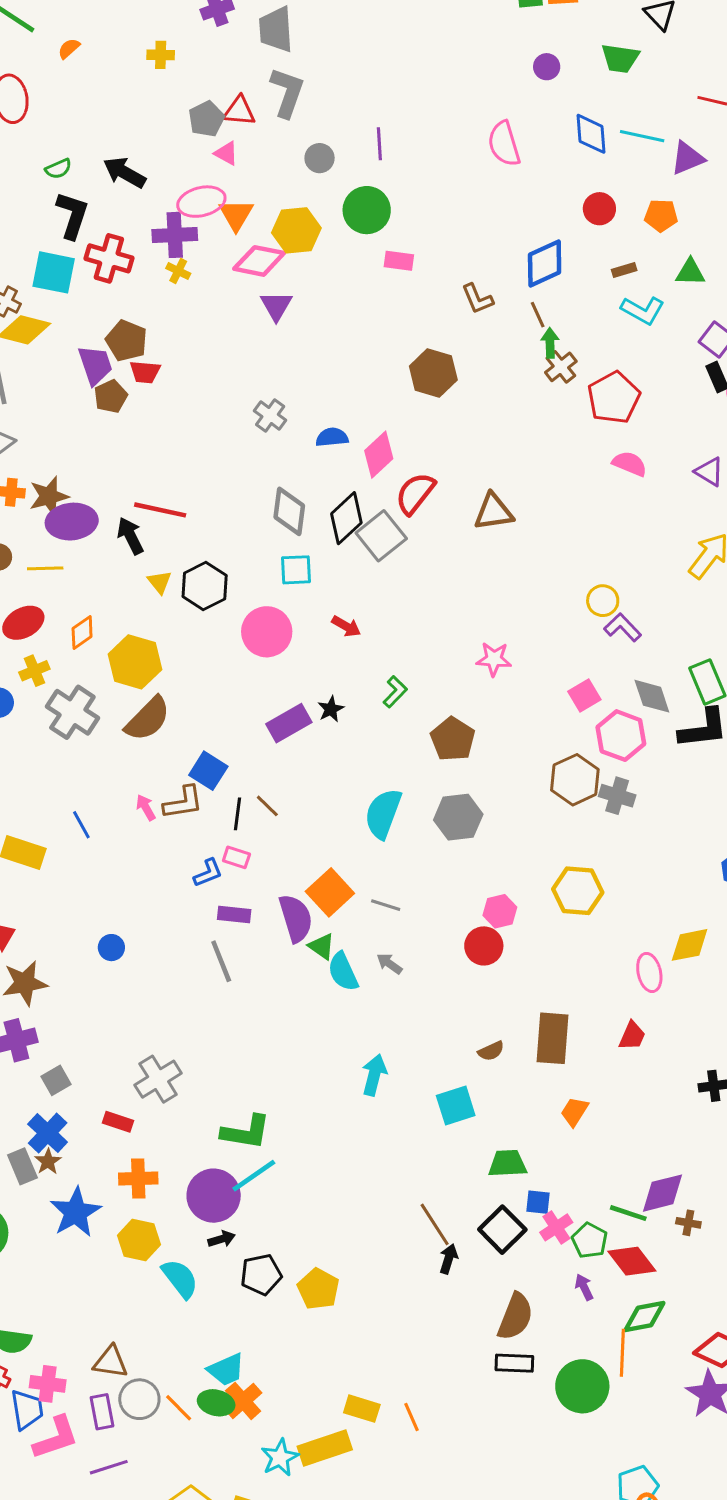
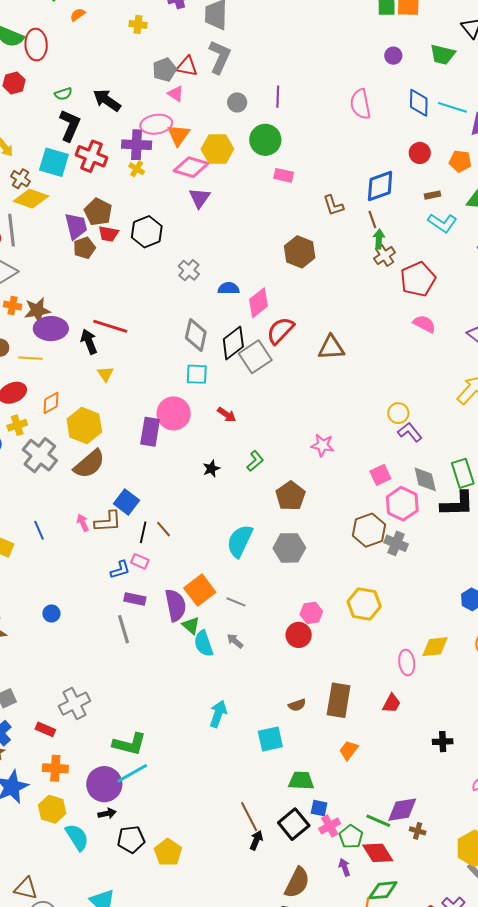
black hexagon: (205, 586) -> (147, 232), moved
purple rectangle: (289, 723) -> (150, 432), moved, turned -56

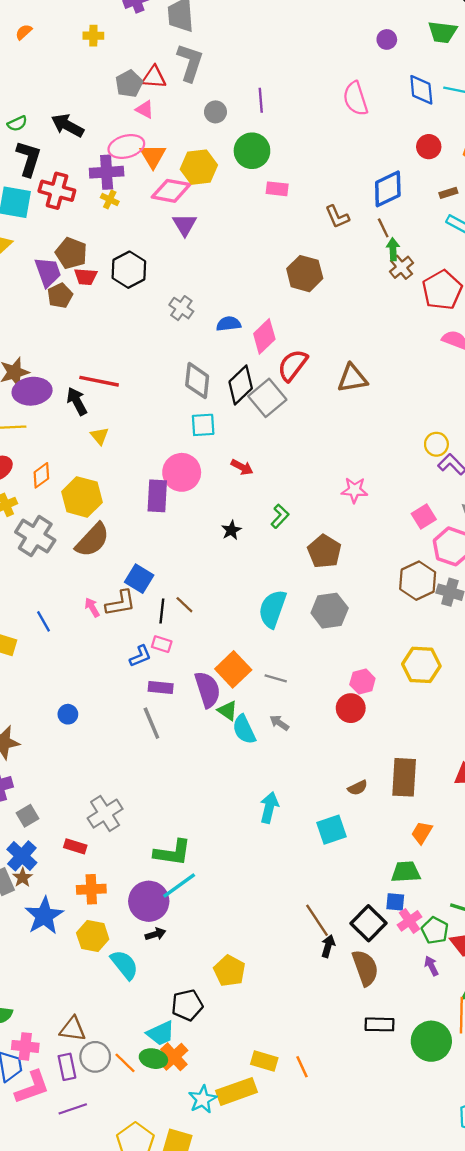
green trapezoid: (301, 781) -> (406, 872), moved
black pentagon: (131, 839) -> (187, 1005), moved
brown semicircle: (297, 883) -> (365, 968), moved, turned -40

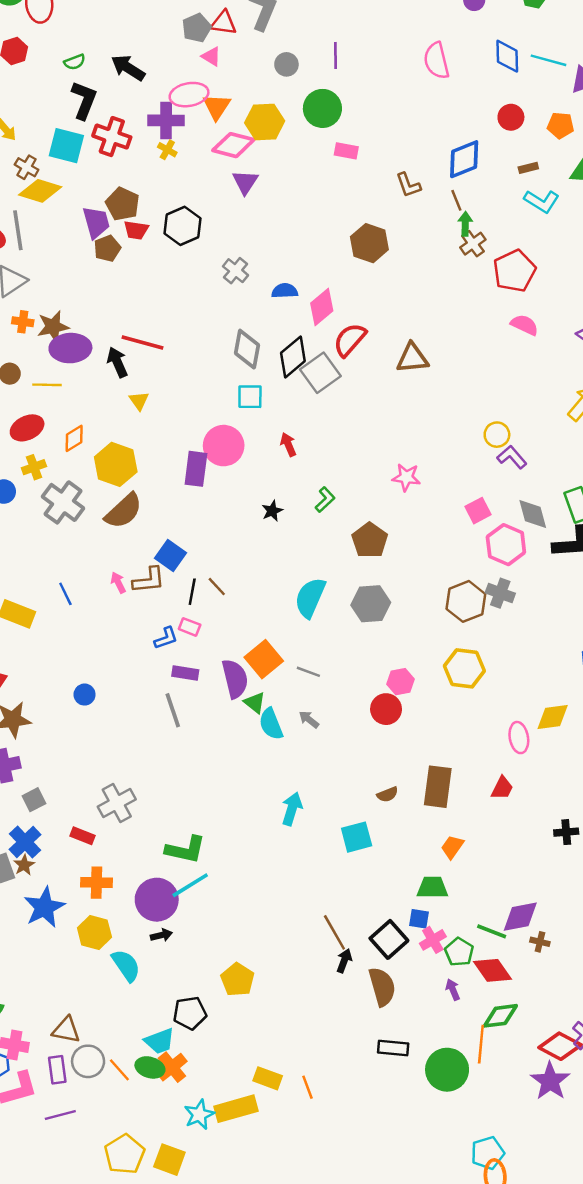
red arrow: (242, 467) -> (288, 444), turned -145
brown hexagon: (418, 581) -> (466, 601), moved

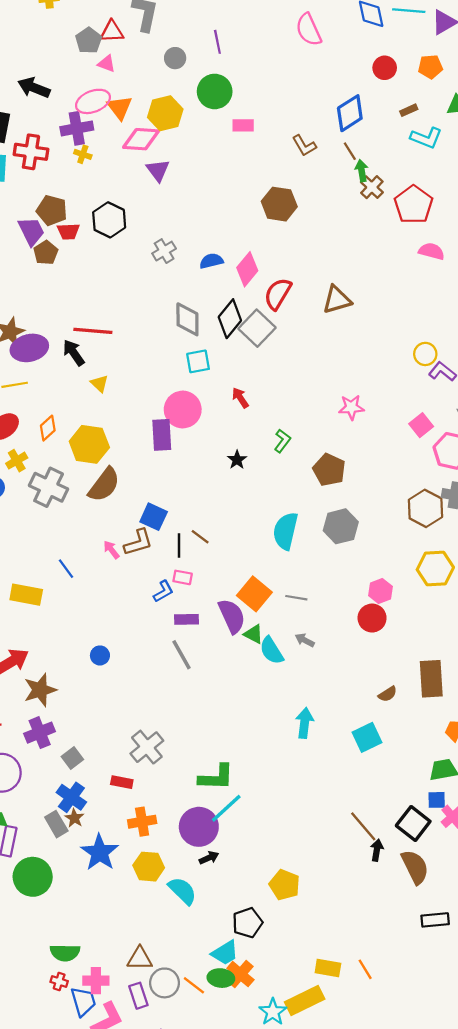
gray cross: (236, 271) -> (164, 251), turned 30

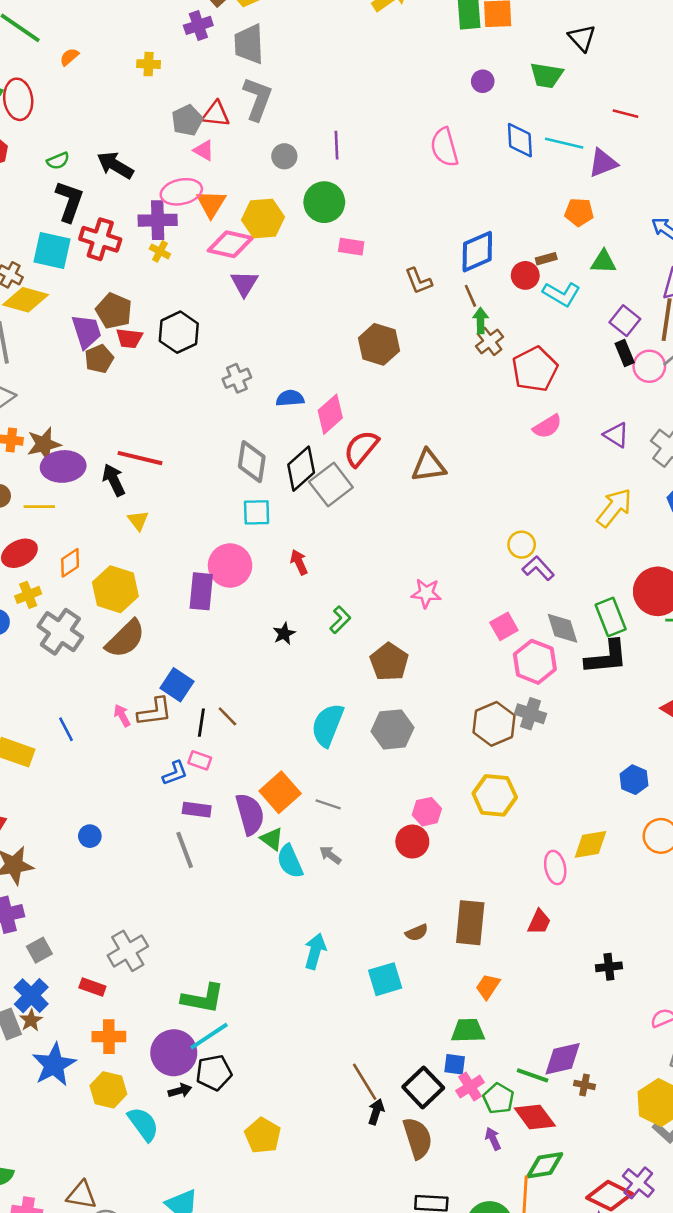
red circle: (385, 68) -> (525, 275), moved
pink semicircle: (432, 251) -> (547, 426), turned 125
black pentagon: (247, 923) -> (214, 1073), moved

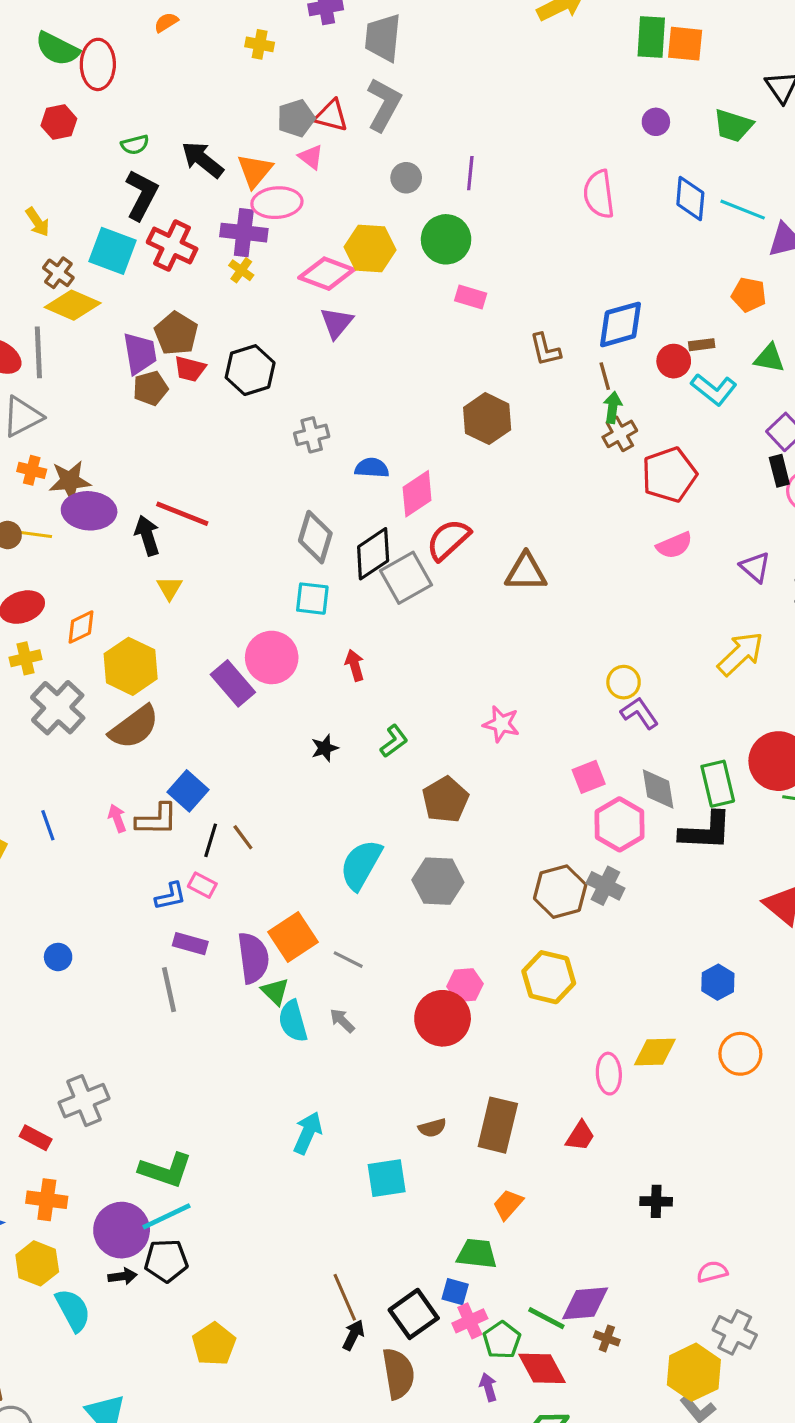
orange triangle: (211, 204) -> (255, 171), moved
yellow line: (39, 507) -> (33, 534), moved
purple rectangle: (201, 591) -> (233, 683), turned -54
red circle: (412, 842) -> (443, 1018), size x1.4

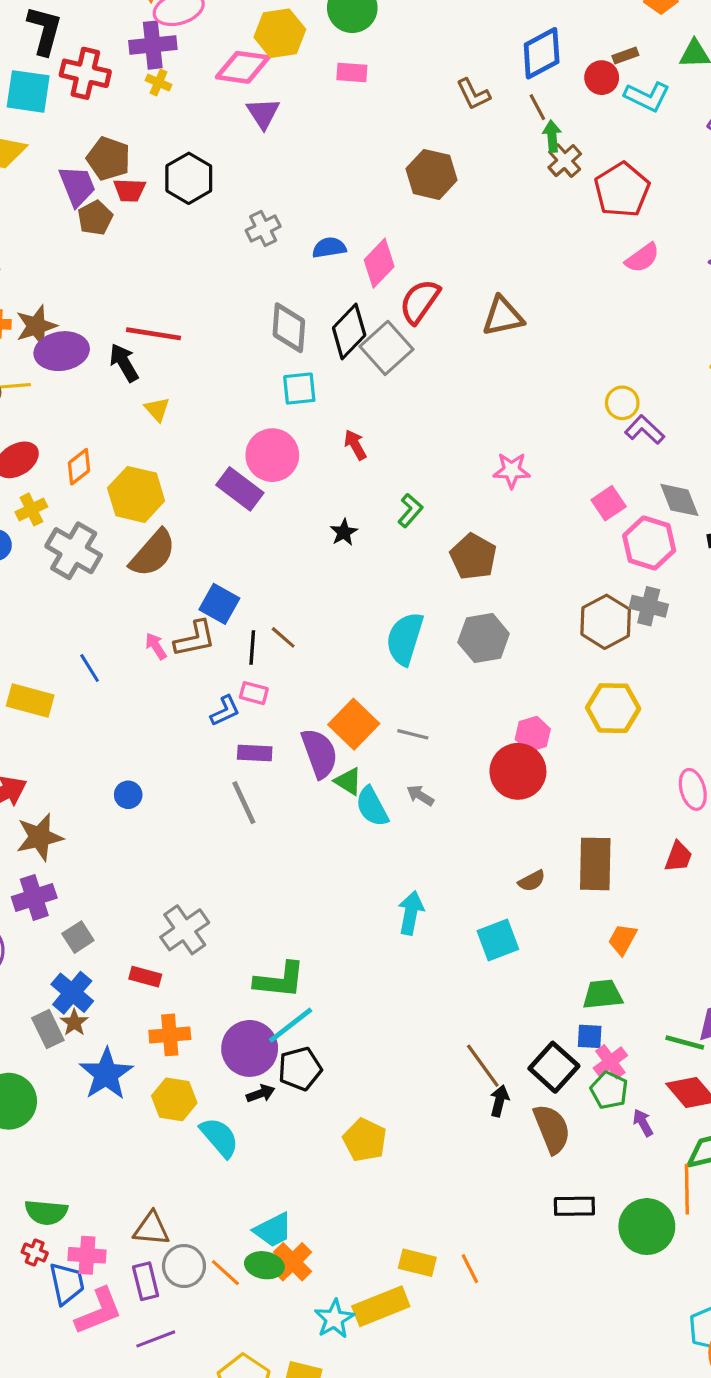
pink rectangle: (471, 297) -> (352, 72), moved
green pentagon: (502, 1340) -> (609, 1090), moved

